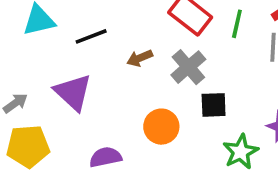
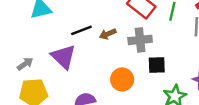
black line: (91, 36) -> (81, 30), moved
gray cross: (188, 67) -> (140, 40), turned 35

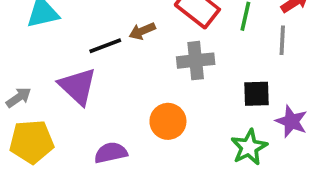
brown arrow: (108, 34) -> (142, 31), moved
black square: (157, 65) -> (256, 94), moved

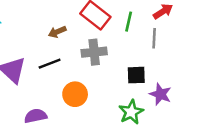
black line: (105, 46) -> (50, 64), moved

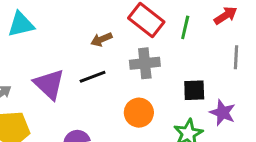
gray line: (154, 38) -> (236, 57), moved
orange circle: (75, 94) -> (139, 113), moved

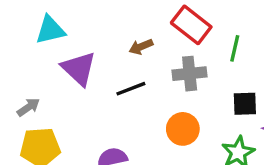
green line: (185, 27) -> (235, 48), moved
purple triangle: (49, 84) -> (79, 69), moved

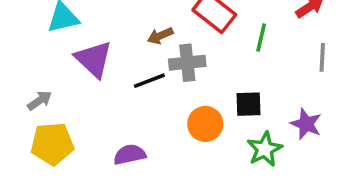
gray cross: (190, 74) -> (187, 63), moved
black square: (245, 104) -> (248, 104), moved

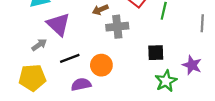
black line: (149, 81) -> (70, 58), moved
gray arrow: (40, 101) -> (39, 45), moved
orange circle: (205, 124) -> (101, 65), moved

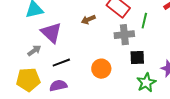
gray cross: (117, 27) -> (124, 35), moved
orange circle: (101, 65) -> (101, 69), moved
purple semicircle: (81, 84) -> (58, 86), moved

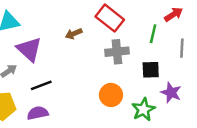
green line: (144, 21) -> (153, 34), moved
black square: (137, 58) -> (151, 70), moved
orange circle: (101, 69) -> (111, 95), moved

